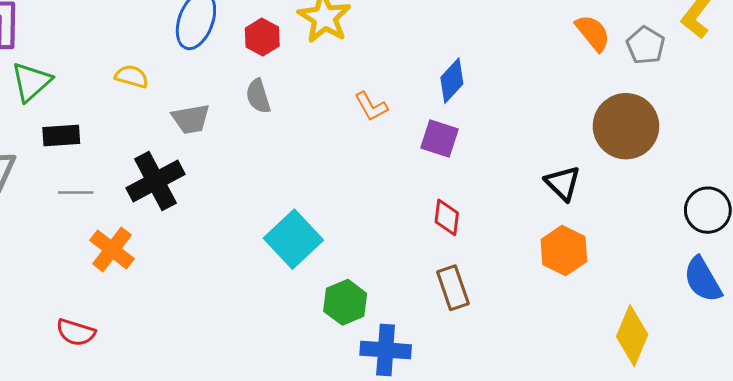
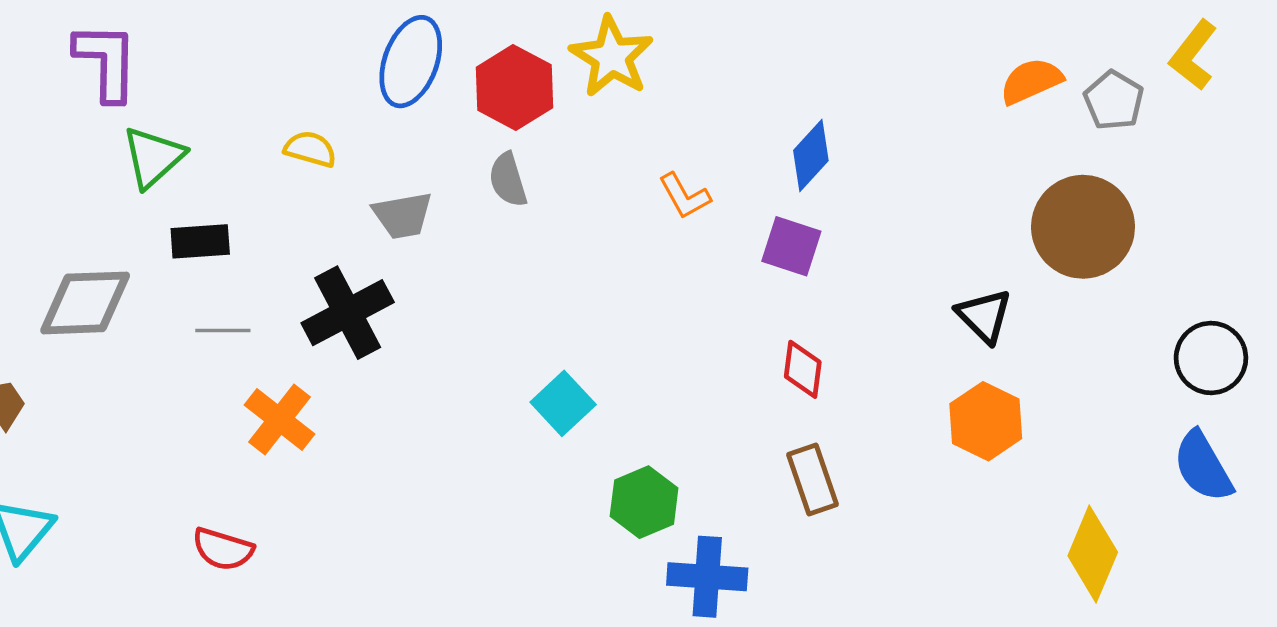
orange semicircle: (593, 33) -> (1031, 81), turned -75
red hexagon: (262, 37) -> (514, 87), size x1.4
cyan square: (293, 239) -> (563, 403), size x0.7

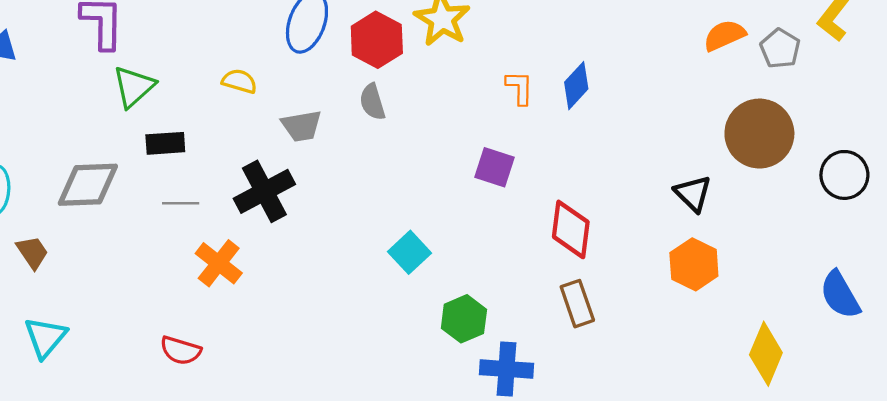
orange L-shape: (685, 196) -> (520, 88), moved, turned -150
purple square: (791, 246) -> (494, 167), moved
black circle: (1211, 358) -> (844, 175), moved
red diamond: (803, 369) -> (571, 229), size x1.5

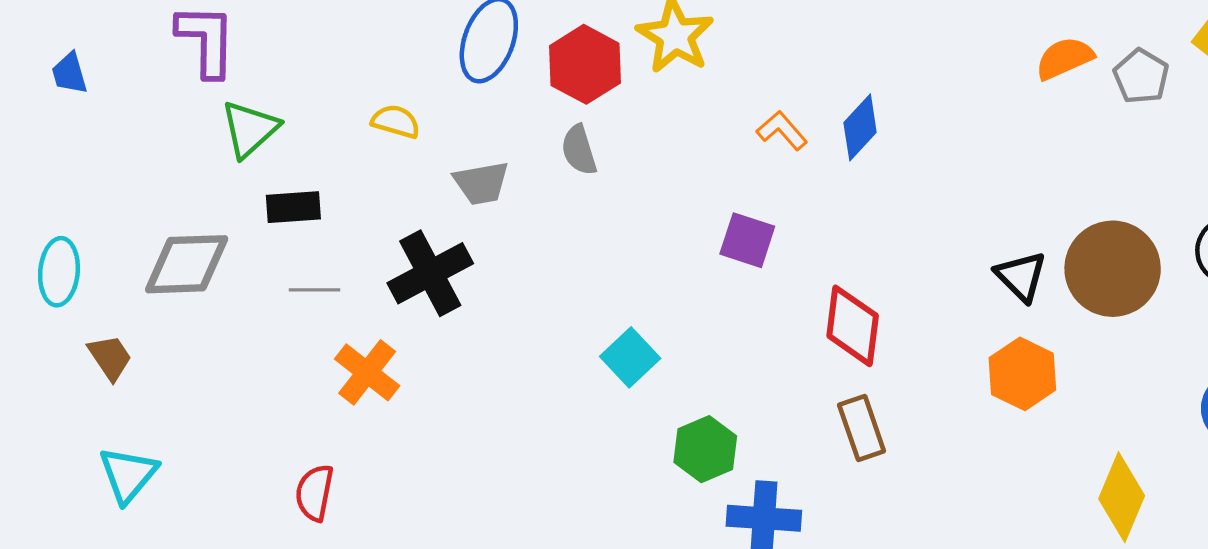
orange L-shape: (520, 88) -> (782, 130), turned -42
brown circle: (759, 134) -> (1113, 269), moved
red semicircle: (181, 350) -> (314, 493), turned 84

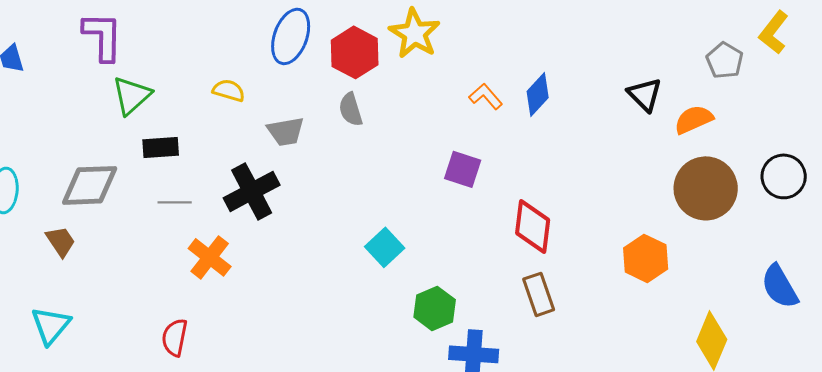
orange semicircle: (1064, 58) -> (694, 119), moved
black triangle: (1021, 276) -> (645, 94), moved
brown trapezoid: (110, 357) -> (61, 241), moved

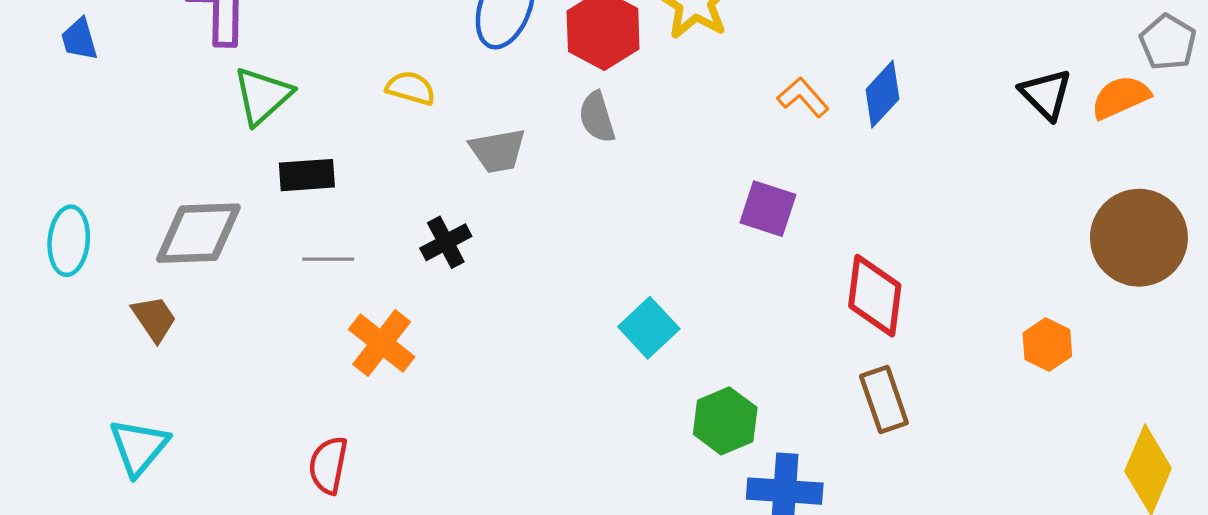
orange semicircle: (694, 119) -> (1121, 97), moved
black cross: (252, 191) -> (446, 242), size x0.6
orange hexagon: (646, 258) -> (1047, 345), size x0.7

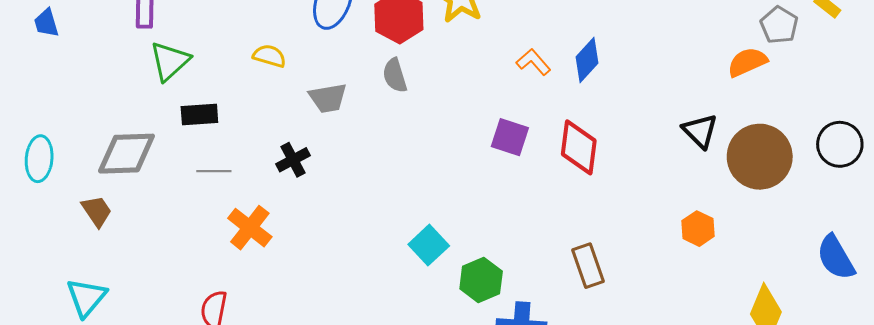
black triangle: (1046, 94) -> (700, 131), moved
red diamond: (875, 296) -> (579, 147), moved
cyan square: (649, 328) -> (429, 245), moved

